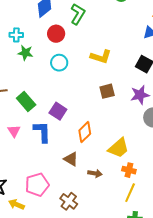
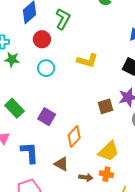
brown square: (107, 91) -> (106, 106), moved
blue L-shape: (42, 132) -> (30, 153), moved
orange cross: (129, 170) -> (106, 174), moved

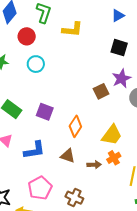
yellow L-shape: (87, 61) -> (72, 29), moved
blue L-shape: (30, 153) -> (34, 150), turned 95
orange cross: (106, 174) -> (114, 158), turned -32

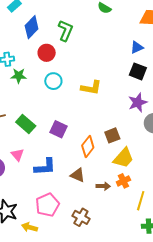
blue triangle: (118, 16) -> (137, 47), moved
yellow L-shape: (72, 29) -> (91, 88), moved
brown square: (101, 91) -> (112, 135), moved

